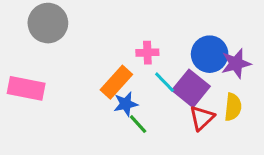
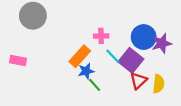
pink rectangle: (26, 88) -> (18, 60), size x0.7
yellow semicircle: (233, 107) -> (159, 84), moved

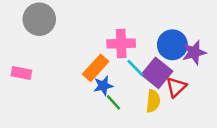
pink cross: (101, 36) -> (121, 44), size x1.5
red triangle: (138, 81) -> (176, 87), moved
yellow semicircle: (159, 84) -> (153, 101), moved

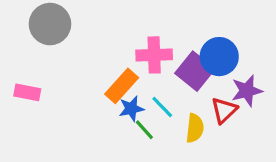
purple star: (194, 52) -> (247, 91), moved
cyan line: (135, 68) -> (162, 107), moved
purple square: (157, 73) -> (195, 71), moved

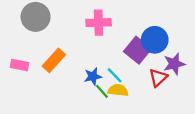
pink cross: (154, 55) -> (99, 23), moved
orange rectangle: (122, 86) -> (54, 60), moved
yellow semicircle: (195, 128) -> (118, 90), moved, turned -90

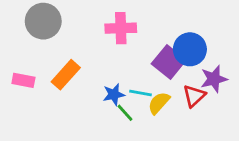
cyan line: (115, 75) -> (141, 93), turned -36
yellow semicircle: (118, 90) -> (159, 103), moved, turned -54

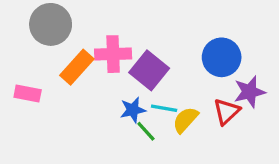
pink cross: (121, 28) -> (113, 54), moved
purple square: (169, 62) -> (149, 70), moved
orange rectangle: (66, 75) -> (77, 67), moved

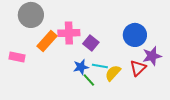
purple square: (149, 70) -> (91, 43), size x0.7

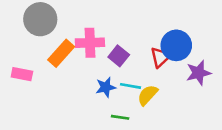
red triangle: (138, 68) -> (161, 57), moved
green line: (89, 80) -> (120, 117), moved, turned -40

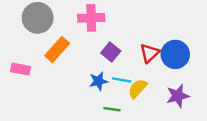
pink cross: (90, 43) -> (91, 18), moved
blue circle: (176, 45) -> (175, 54), moved
purple star: (199, 73) -> (178, 96), moved

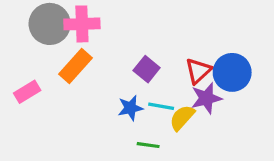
pink cross: (91, 18) -> (82, 24), moved
pink rectangle: (21, 69) -> (27, 92), turned -42
purple star: (178, 96) -> (206, 98), moved

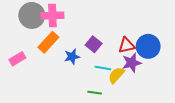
red triangle: (198, 71) -> (127, 45), turned 30
blue star: (130, 108) -> (72, 57), moved

